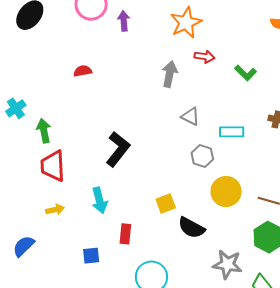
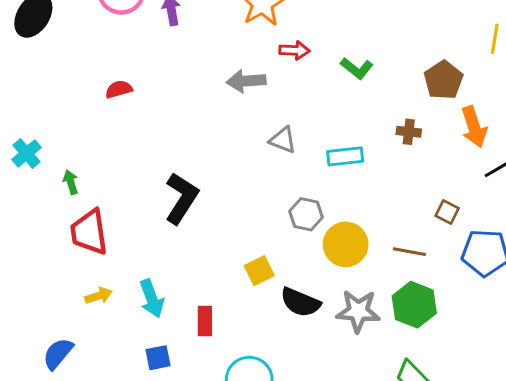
gray arrow: (170, 74) -> (246, 81), turned -100
green arrow: (44, 131) -> (71, 182), size x0.7
gray hexagon: (202, 156) -> (306, 214), moved
cyan arrow: (100, 200) -> (152, 299), moved
gray star: (227, 264) -> (358, 311), moved

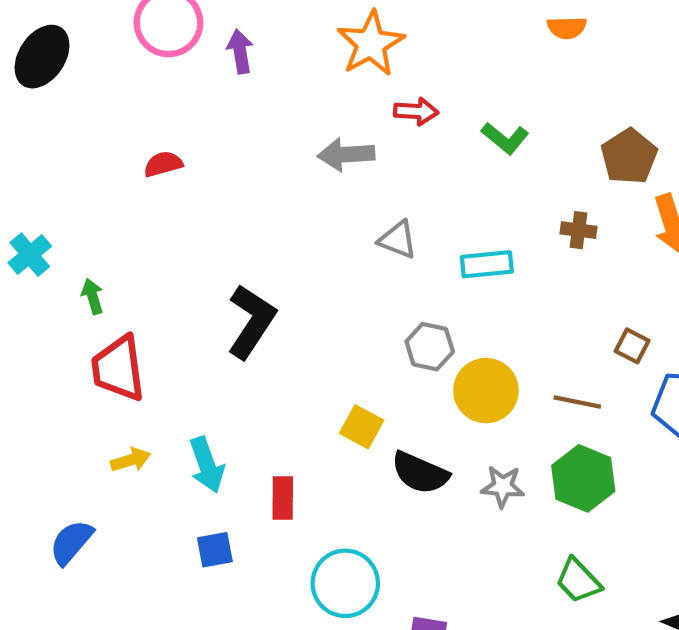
yellow square: (259, 271) -> (362, 427), turned -36
gray star: (358, 311) -> (503, 486), size x0.7

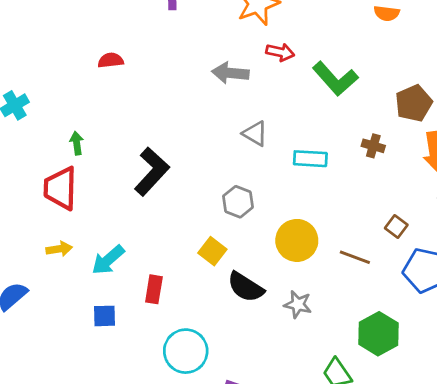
green L-shape: (505, 138) -> (335, 79), size x1.5
green arrow: (93, 296) -> (77, 143), moved
gray hexagon: (430, 347) -> (238, 202), moved
cyan arrow: (207, 465) -> (108, 260), turned 60
green hexagon: (583, 478) -> (378, 334), moved

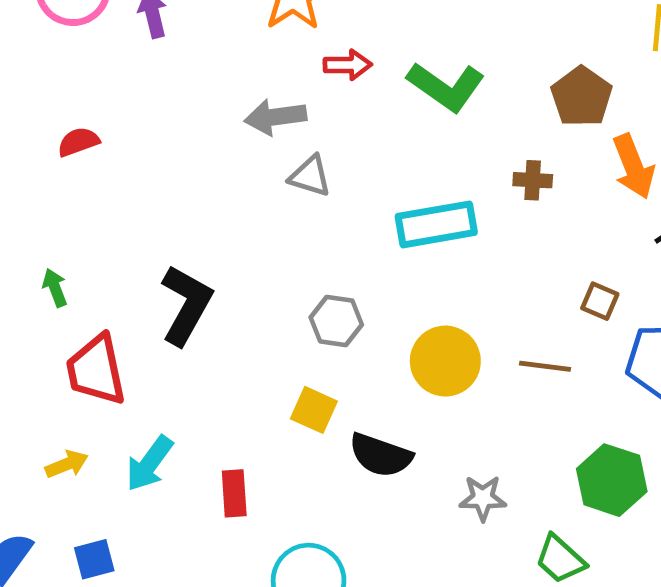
gray triangle: (255, 134) -> (310, 176), moved
cyan rectangle: (310, 159) -> (436, 224), size x1.4
red trapezoid: (60, 188) -> (96, 370), moved
gray star: (298, 304) -> (483, 498), moved
blue square: (105, 316) -> (94, 559), moved

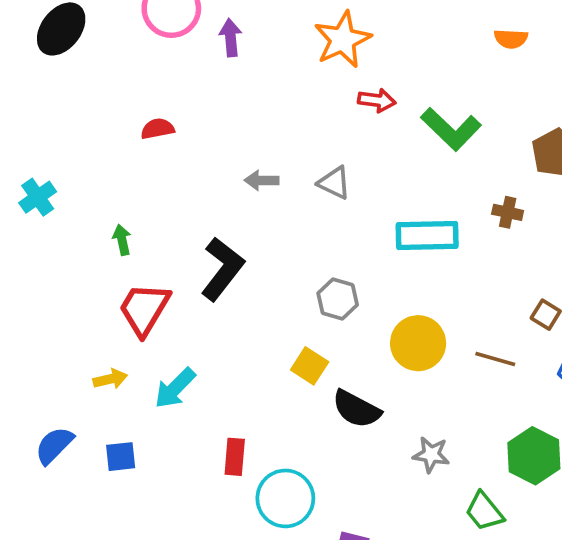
gray arrow: (275, 117) -> (262, 180), moved, size x0.7
red trapezoid: (96, 370) -> (144, 309), turned 34
red rectangle: (234, 493) -> (235, 457), moved

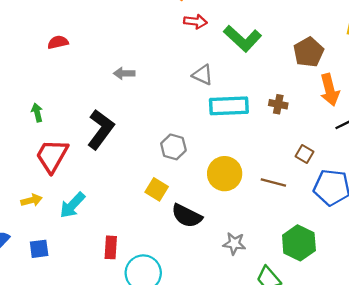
gray triangle: (334, 183) -> (203, 75), moved
brown cross: (508, 212) -> (278, 104), moved

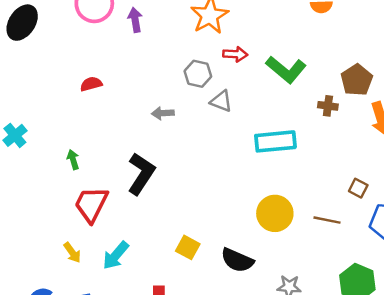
gray triangle: (203, 75) -> (221, 101), moved
brown cross: (278, 104) -> (328, 106), moved
gray hexagon: (173, 147) -> (198, 74), moved
yellow square: (157, 189) -> (188, 247), moved
yellow arrow: (32, 200) -> (72, 253), turned 72

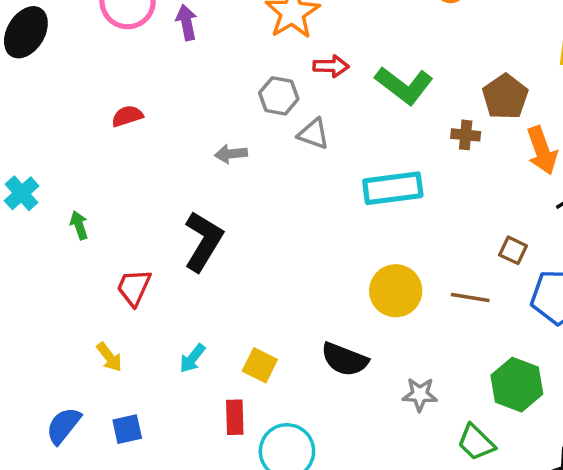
green arrow: (73, 160) -> (79, 225), moved
red trapezoid: (91, 204) -> (134, 287), size x0.7
yellow square: (188, 247) -> (260, 365), moved
cyan arrow: (116, 255) -> (192, 358), moved, size x0.7

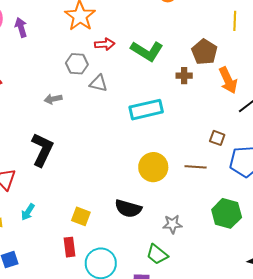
cyan arrow: (192, 358) -> (28, 212), moved
green trapezoid: (476, 442) -> (157, 254), moved

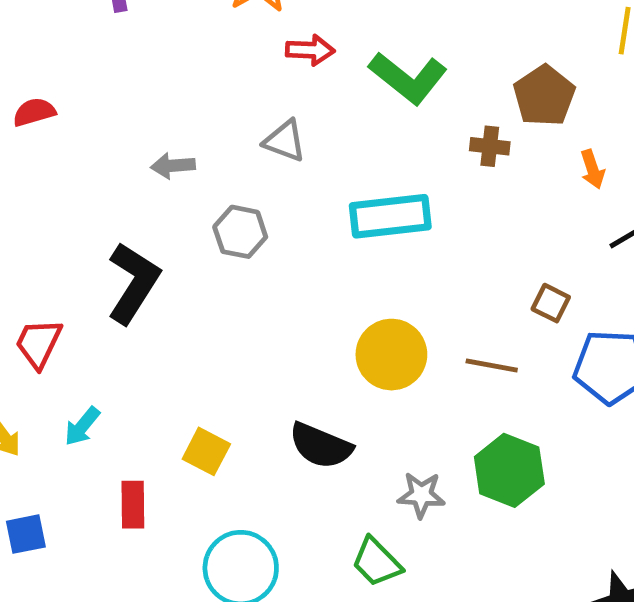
gray hexagon: (77, 64) -> (240, 232), moved
orange arrow: (228, 80) -> (592, 169), size x0.6
green hexagon: (227, 213) -> (509, 470), moved
red rectangle: (69, 247) -> (133, 505), moved

